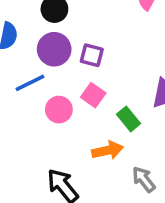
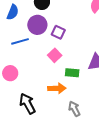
pink circle: (59, 110) -> (10, 73), moved
green rectangle: (129, 119) -> (72, 73), turned -56

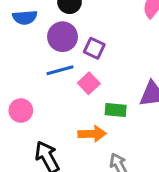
blue semicircle: (13, 12) -> (25, 17), turned 63
blue line: (20, 41) -> (60, 70), moved

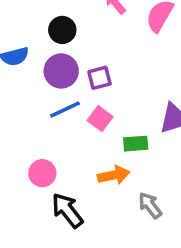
purple square: (94, 48) -> (99, 78), turned -30
pink circle: (21, 111) -> (42, 173), moved

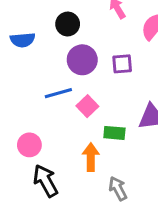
purple circle: (61, 71) -> (82, 60), moved
purple square: (99, 78) -> (122, 64), moved
orange arrow: (114, 175) -> (91, 157), turned -88

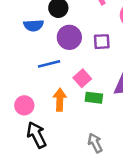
blue semicircle: (23, 40) -> (34, 25), moved
pink square: (87, 106) -> (82, 78), moved
orange arrow: (91, 157) -> (60, 100), moved

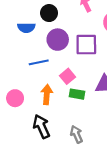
purple square: (102, 42) -> (86, 45), size x1.5
black arrow: (37, 135) -> (41, 126), moved

